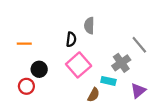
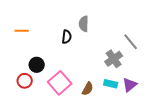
orange line: (24, 44) -> (22, 31), moved
pink square: (79, 65) -> (60, 83), moved
cyan rectangle: (108, 81) -> (111, 84), moved

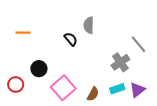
black semicircle: (67, 37) -> (71, 39), turned -48
red circle: (25, 81) -> (16, 85), moved
cyan rectangle: (111, 84) -> (117, 89), turned -32

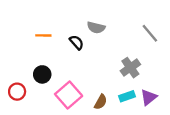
gray semicircle: (89, 25) -> (96, 27), turned -77
orange line: (23, 33) -> (43, 35), moved
gray line: (138, 44) -> (150, 33), moved

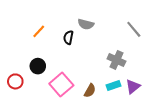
orange line: (43, 35) -> (39, 31), turned -48
black semicircle: (77, 42) -> (68, 37), turned -128
gray cross: (130, 68) -> (116, 60), turned -30

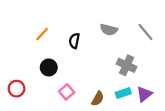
gray semicircle: (86, 24) -> (109, 30), moved
black circle: (38, 66) -> (49, 67), moved
pink square: (61, 84) -> (67, 92), size x0.6

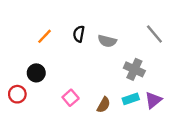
gray semicircle: (109, 30) -> (107, 41), moved
black semicircle: (74, 41) -> (79, 34), moved
black circle: (49, 67) -> (36, 73), moved

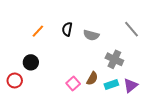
pink square: (71, 98) -> (73, 84), moved
brown semicircle: (104, 105) -> (92, 78), moved

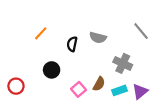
black semicircle: (67, 29) -> (72, 44), moved
black circle: (31, 62) -> (52, 70), moved

